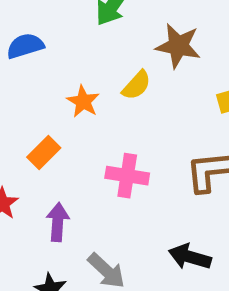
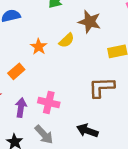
pink cross: (127, 176) -> (49, 103), moved

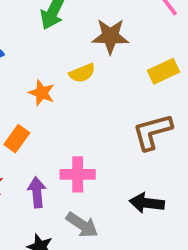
yellow semicircle: (67, 40) -> (82, 73), turned 35

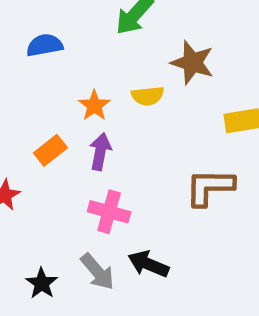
purple arrow: (37, 192) -> (100, 152), moved
black arrow: (147, 203) -> (148, 264), moved

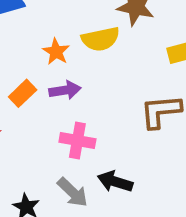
yellow semicircle: (148, 96) -> (101, 39), size x1.4
purple arrow: (100, 152) -> (65, 90), turned 76

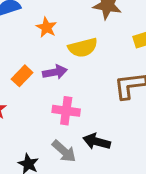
yellow semicircle: (101, 39) -> (83, 48), moved
orange star: (56, 52) -> (46, 27), moved

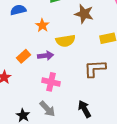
black arrow: (97, 142) -> (84, 109), moved, turned 42

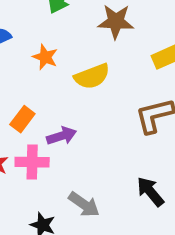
purple arrow: (46, 56) -> (62, 136), moved
pink cross: (51, 82) -> (32, 162), moved

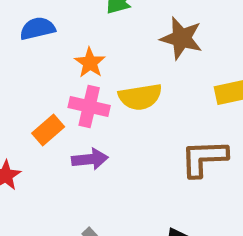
pink cross: (32, 162) -> (89, 106), moved

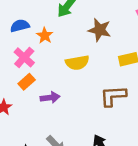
orange star: (90, 63) -> (45, 35), moved
pink cross: (89, 106) -> (24, 57), moved, turned 30

